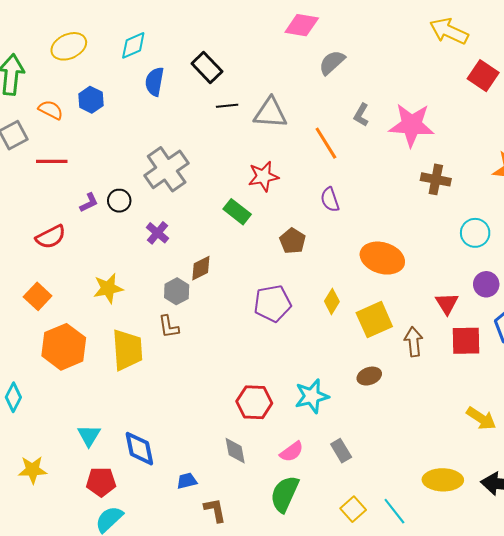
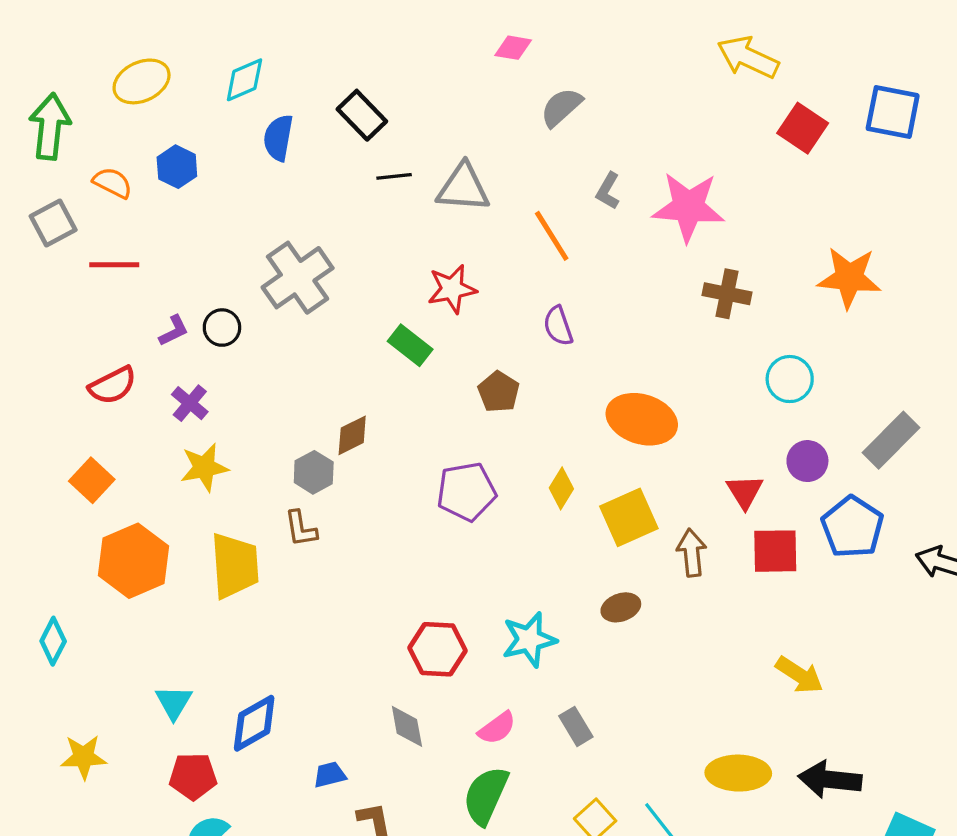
pink diamond: (302, 25) -> (513, 48), size x0.7
purple cross: (158, 233) -> (190, 403), moved
blue diamond: (139, 449) -> (254, 723), turned 72

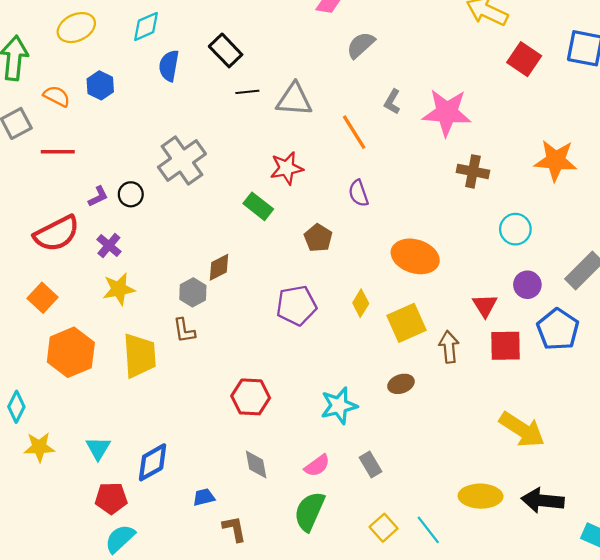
red semicircle: (113, 385) -> (57, 234), size x1.4
red hexagon: (437, 649) -> (251, 397), moved
yellow arrow: (799, 675) -> (522, 430), size x1.4
yellow star: (84, 757) -> (39, 447), moved

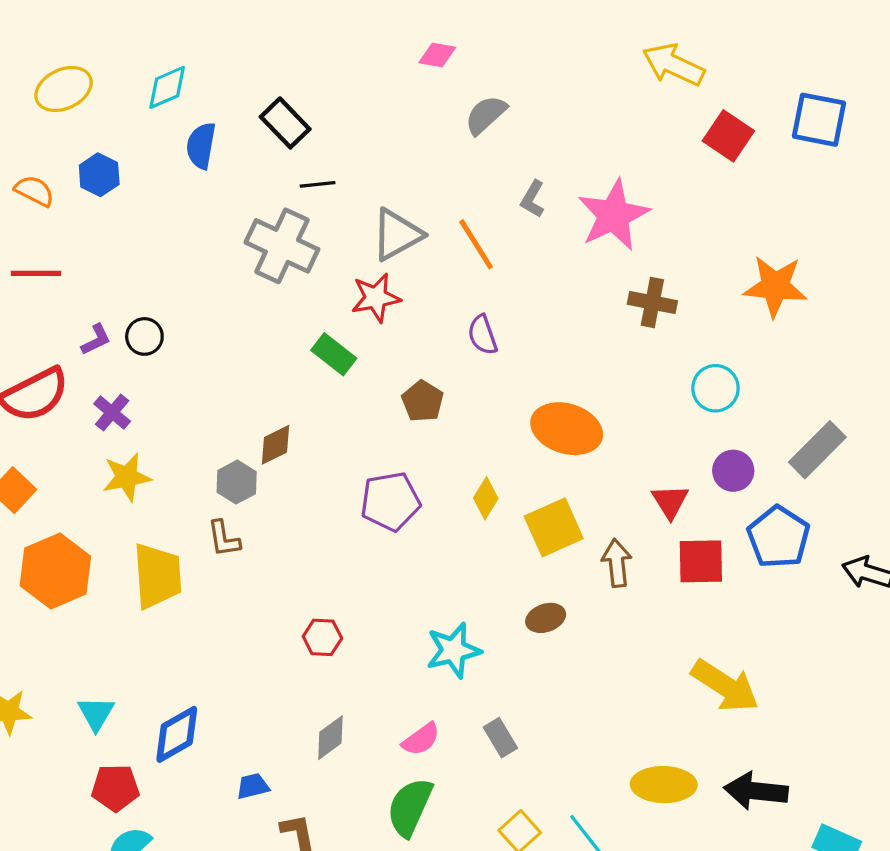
gray triangle: (294, 99) -> (397, 235), moved, turned -33
pink star: (447, 113) -> (614, 215), turned -30
gray cross: (182, 161) -> (282, 246), moved, turned -30
red hexagon: (251, 397) -> (322, 637), size x0.7
gray diamond: (256, 465) -> (330, 738), turned 64

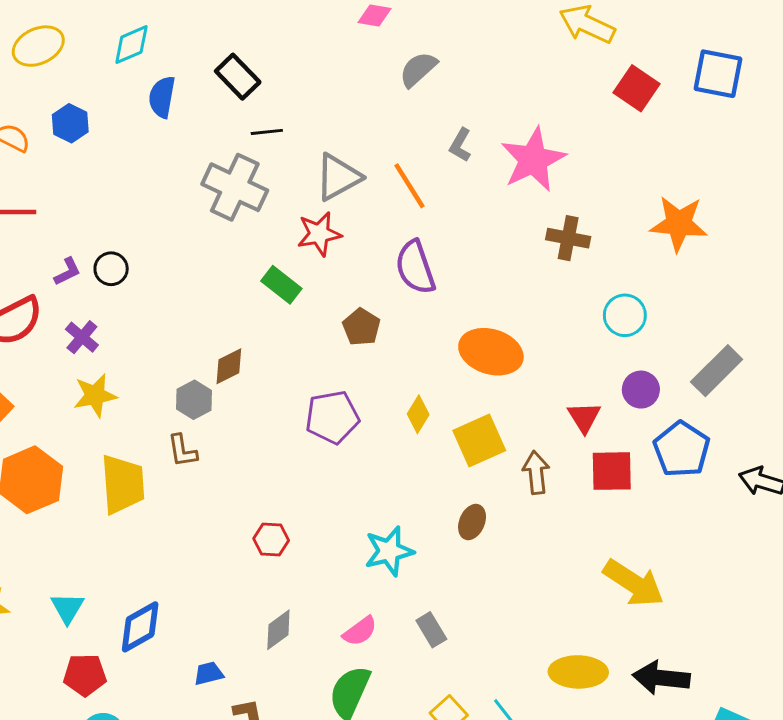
purple semicircle: (483, 335) -> (415, 267), size x1.5
brown ellipse: (546, 618) -> (472, 522), turned -48

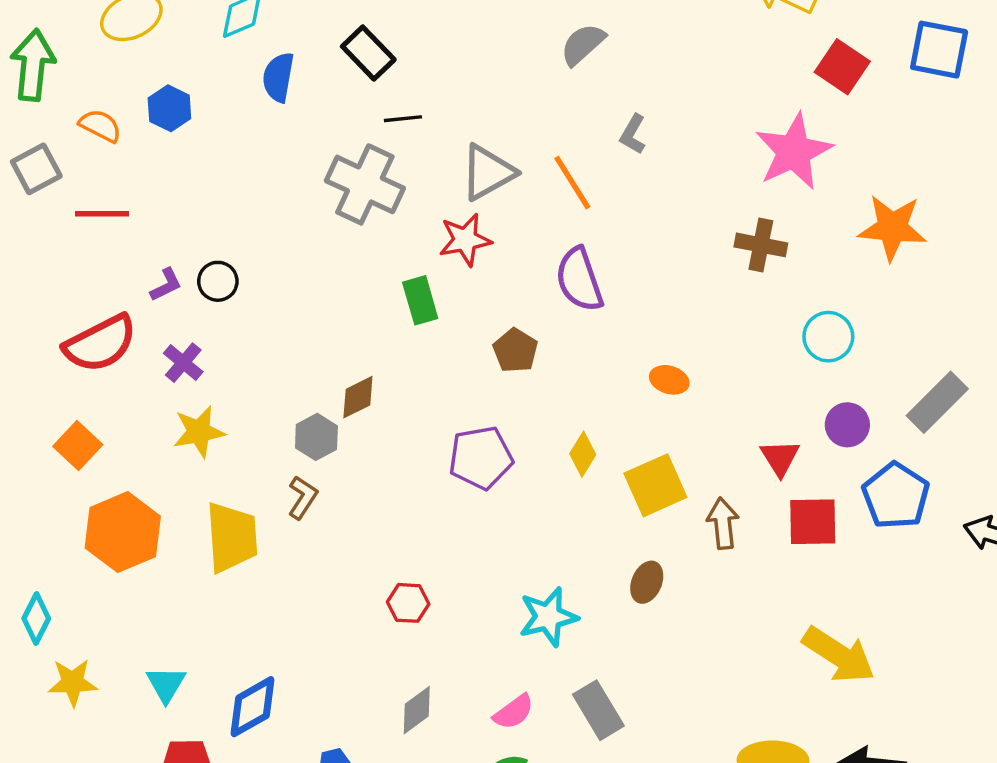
pink star: (533, 160) -> (794, 152), moved
green rectangle: (281, 285) -> (420, 300), turned 36
orange ellipse: (491, 352) -> (669, 380), size x0.5
brown L-shape: (182, 451) -> (303, 497), turned -138
gray rectangle: (431, 630) -> (598, 710), size x1.4

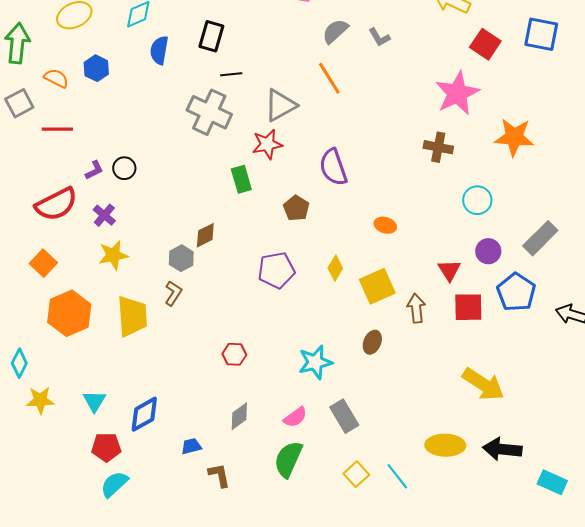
black rectangle: (368, 53) -> (211, 36), turned 60
gray L-shape: (633, 134) -> (379, 37), moved, turned -60
orange line: (572, 183) -> (329, 78), moved

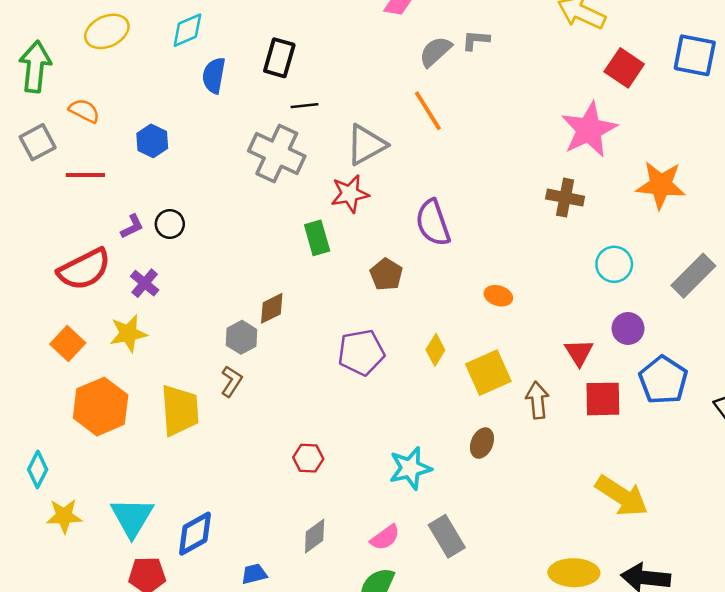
gray L-shape: (379, 37) -> (476, 40), moved, turned 125
blue hexagon: (96, 68) -> (152, 141), moved
gray rectangle: (540, 238) -> (693, 276), moved
yellow star: (113, 255) -> (128, 334), moved
cyan triangle: (94, 401) -> (132, 517), size x1.5

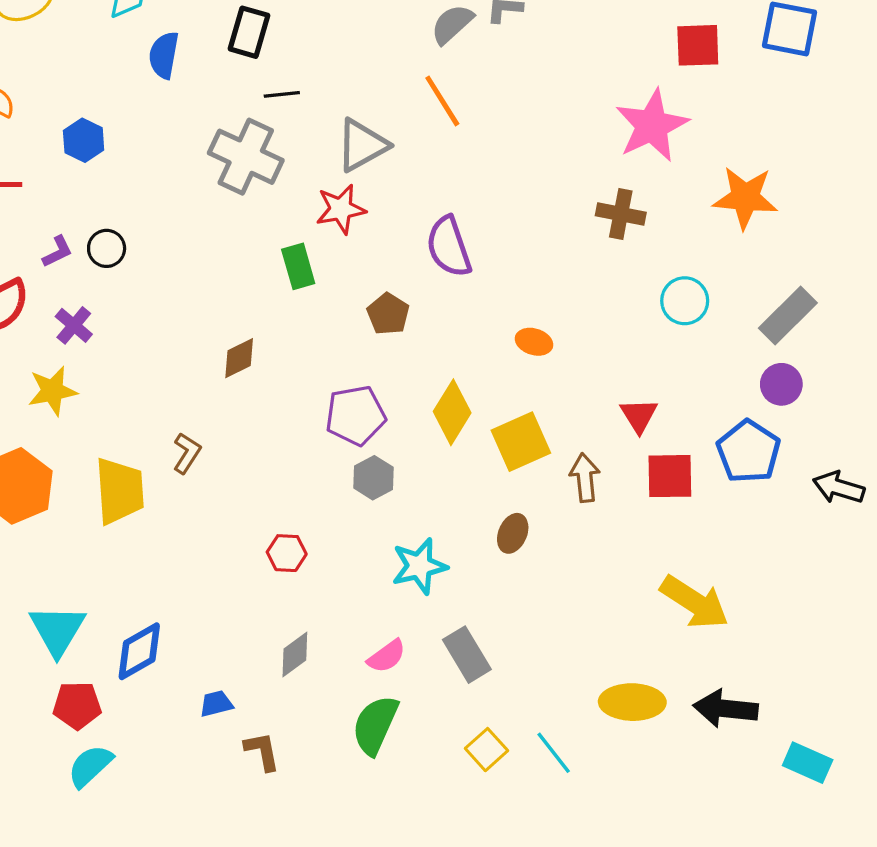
red square: (624, 68) -> (698, 45), turned -36
purple circle: (628, 328) -> (781, 384), moved
gray hexagon: (242, 337) -> (373, 478), moved
yellow diamond: (435, 350) -> (452, 412), size x1.5

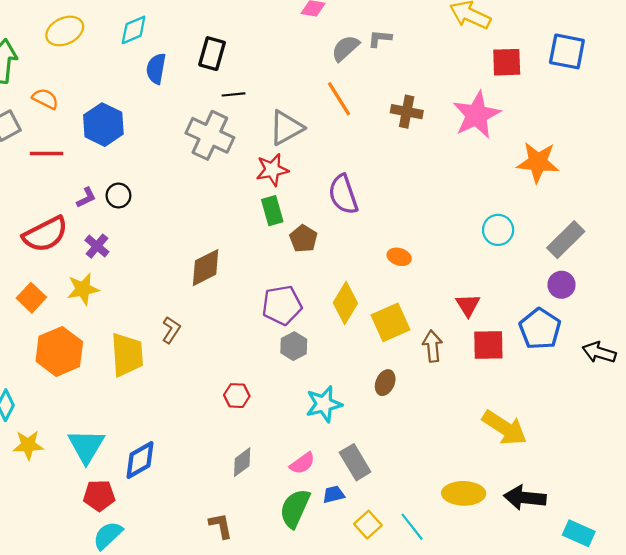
blue hexagon: (84, 140) -> (103, 125), size x1.5
brown cross: (621, 214) -> (407, 112), moved
green rectangle: (298, 266) -> (272, 211), moved
brown diamond: (239, 358) -> (206, 268), size x1.4
blue trapezoid: (216, 704) -> (334, 494), moved

